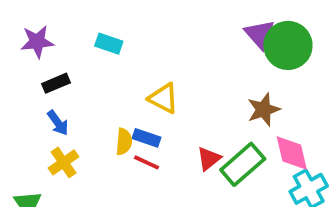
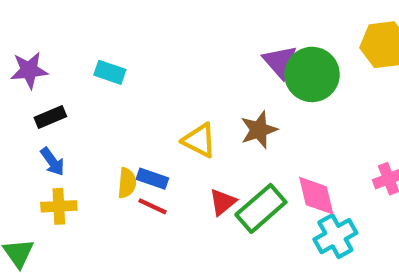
yellow triangle: (163, 98) -> (199, 140), moved
brown star: (263, 110) -> (259, 130), moved
yellow cross: (64, 162) -> (59, 206), turned 32

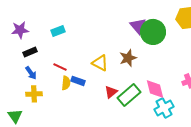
cyan rectangle: (110, 72) -> (58, 31), turned -40
red line: (152, 206) -> (60, 67), moved

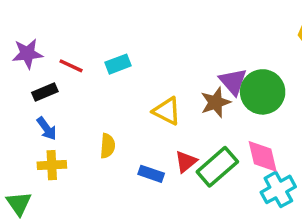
purple triangle: (138, 26) -> (233, 81), moved
cyan rectangle: (58, 31) -> (118, 64), moved
green circle: (153, 32) -> (263, 92), moved
red line: (60, 67) -> (71, 66), moved
blue rectangle: (78, 81) -> (151, 174), moved

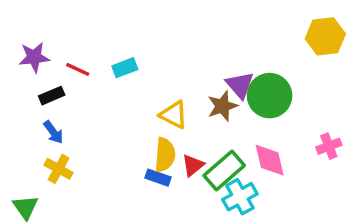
yellow semicircle: (108, 146) -> (165, 155), moved, size x1.4
yellow cross: (52, 165) -> (59, 169), turned 32
cyan cross: (278, 189) -> (240, 197), moved

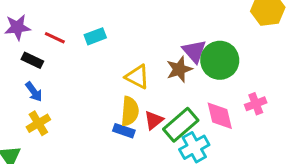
black rectangle: (52, 96) -> (32, 60), turned 48
pink cross: (329, 146) -> (256, 104), moved
yellow cross: (59, 169) -> (38, 123), turned 30

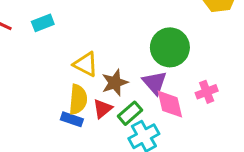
purple triangle: (194, 51) -> (155, 83), moved
brown star: (179, 69) -> (115, 83), moved
green rectangle: (181, 125) -> (130, 113), size x0.7

